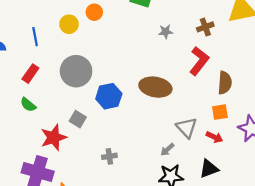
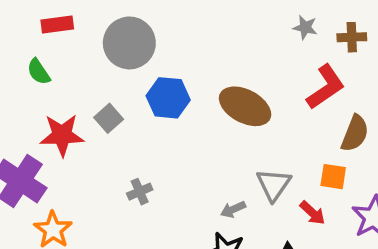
gray star: (166, 32) -> (305, 27), moved
red rectangle: (30, 74) -> (57, 24), turned 30
gray cross: (109, 156) -> (140, 192), turned -32

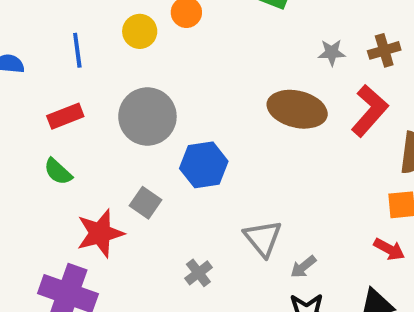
brown ellipse: (245, 106) -> (297, 109), moved
gray triangle: (274, 185) -> (263, 238), moved

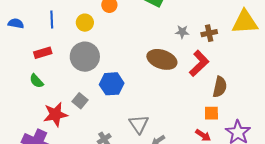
yellow circle: (140, 31) -> (85, 23), moved

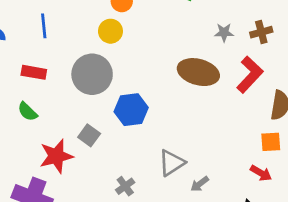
yellow circle: (85, 23) -> (110, 31), moved
red rectangle: (43, 53) -> (34, 72), turned 30
gray triangle: (139, 124) -> (172, 163), turned 35

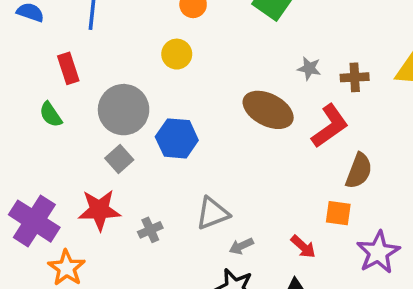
yellow circle: (110, 31) -> (177, 54), moved
red rectangle: (34, 72) -> (68, 68), turned 50
gray circle: (92, 74) -> (124, 110), moved
red star: (56, 156) -> (99, 210), moved
red arrow: (261, 173) -> (303, 247), moved

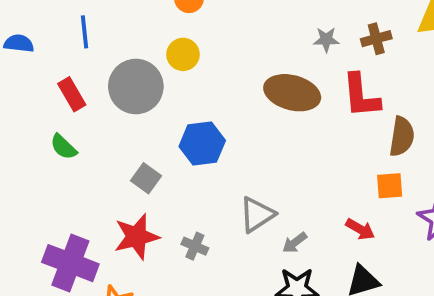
gray circle: (124, 110) -> (136, 87), moved
red L-shape: (330, 126) -> (361, 96), turned 132
gray cross: (150, 230) -> (195, 246), turned -30

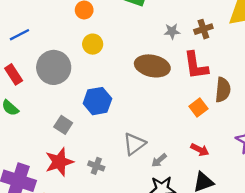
blue line: (85, 32) -> (19, 35), turned 72
yellow circle: (183, 54) -> (93, 44), moved
orange square: (390, 186) -> (198, 107), moved, turned -30

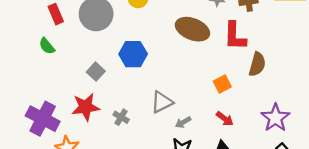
orange square: (198, 107) -> (222, 84), moved

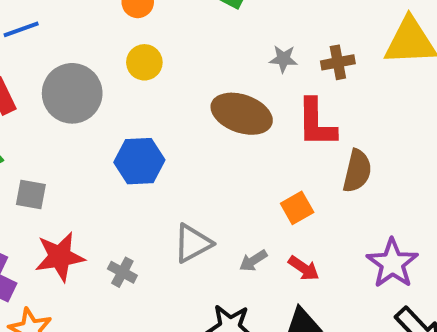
gray square: (96, 72) -> (31, 195), moved, turned -30
gray arrow: (183, 122) -> (253, 261), moved

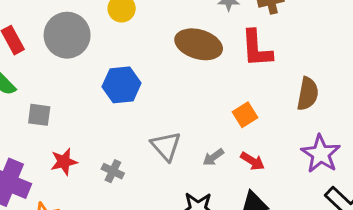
brown semicircle: (357, 171) -> (308, 94), moved
gray triangle: (193, 243) -> (166, 146), turned -40
red star: (60, 257) -> (64, 162), size x0.7

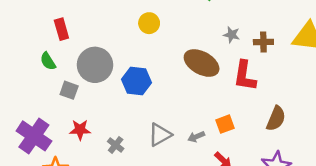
gray circle: (67, 35) -> (95, 65), moved
gray triangle: (166, 146) -> (160, 135), turned 30
gray arrow: (213, 157) -> (196, 137), moved

